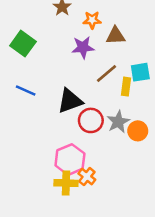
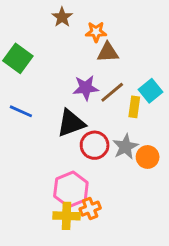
brown triangle: (116, 36) -> (108, 52), moved
purple star: (83, 47) -> (86, 88), moved
cyan square: (140, 72) -> (150, 91), turned -30
orange cross: (87, 177) -> (90, 209), turned 30

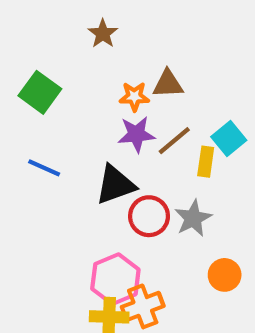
orange star: (96, 32) -> (134, 97), moved
orange circle: (148, 157) -> (225, 275), moved
orange cross: (90, 209) -> (143, 306), size x1.4

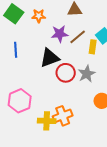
orange star: (134, 97) -> (39, 16), moved
blue line: (44, 168) -> (16, 50), turned 63
pink hexagon: (115, 279) -> (20, 101), moved

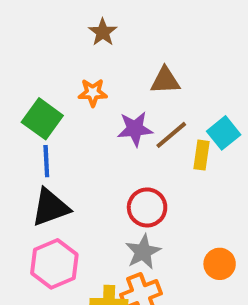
green square: (14, 14) -> (42, 119), moved
black triangle: (50, 58) -> (50, 207), moved
gray star: (87, 74) -> (143, 252), moved

